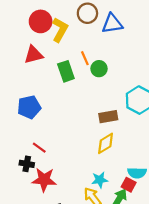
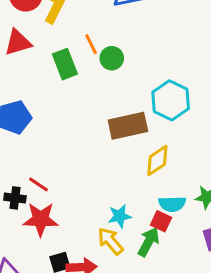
brown rectangle: (108, 117) -> (128, 126), size x1.4
yellow diamond: (106, 143) -> (157, 161), moved
red line: (39, 148) -> (39, 184), moved

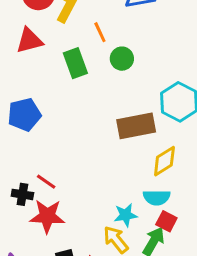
orange line: (91, 44) -> (100, 32), moved
cyan semicircle: (172, 204) -> (157, 198), moved

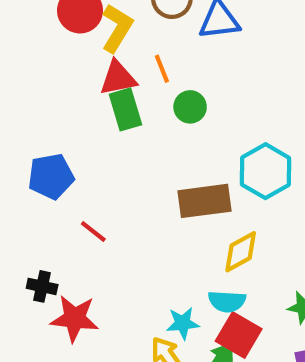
red triangle: (29, 41) -> (118, 78), moved
red line: (46, 182) -> (93, 231), moved
red square: (166, 221) -> (239, 335), size x1.5

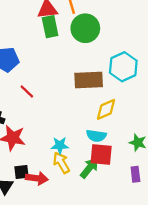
green circle: (190, 107) -> (85, 28), size x1.6
cyan star: (183, 323) -> (60, 145), moved
red square: (239, 335) -> (101, 154), turned -30

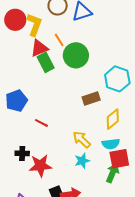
brown rectangle: (89, 80) -> (91, 98), size x0.7
yellow arrow: (61, 163) -> (82, 140), moved

